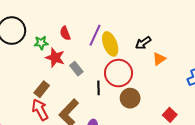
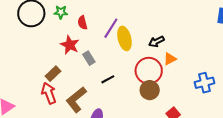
green star: (41, 43) -> (61, 12), moved
red circle: (118, 73) -> (149, 71), moved
black line: (98, 88) -> (108, 79), turned 56
brown circle: (130, 98) -> (150, 90), moved

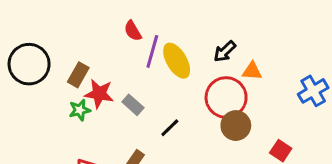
green star: (61, 12) -> (80, 110), moved
red semicircle: (82, 23) -> (133, 31), moved
orange triangle: (170, 59) -> (252, 71), turned 48
brown rectangle: (53, 74) -> (78, 75), moved

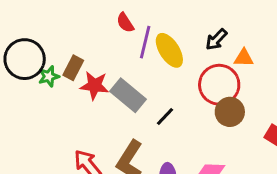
gray rectangle: (133, 105) -> (128, 95), size x1.6
green star: (80, 110) -> (49, 76), moved

